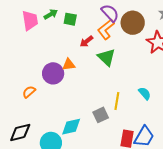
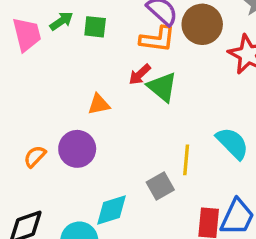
orange L-shape: (106, 29) -> (157, 39), turned -130
red arrow: (86, 41) -> (140, 74), moved
purple circle: (53, 73) -> (77, 149), moved
cyan semicircle: (145, 93) -> (232, 143), size x1.5

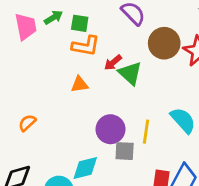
brown circle: (202, 24) -> (164, 43), moved
orange L-shape: (157, 39) -> (86, 46), moved
purple circle: (77, 149) -> (111, 129), moved
gray square: (160, 186) -> (125, 151), turned 30

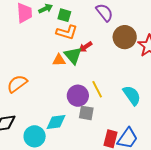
green triangle: (130, 73) -> (73, 55), moved
orange semicircle: (27, 123) -> (17, 84), size x1.5
yellow line: (146, 132) -> (97, 89), moved, turned -42

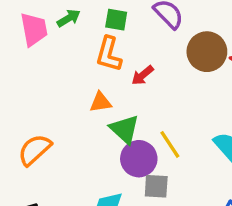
green square: (64, 15) -> (116, 20), moved
orange L-shape: (67, 32) -> (109, 54), turned 95
green triangle: (73, 55) -> (125, 129), moved

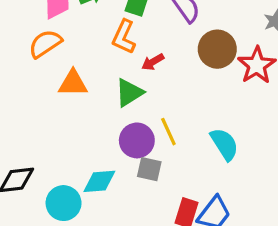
orange triangle: (101, 102) -> (73, 83), moved, size x1.4
green triangle: (125, 129) -> (129, 93), moved, turned 36
orange semicircle: (35, 150) -> (45, 44), moved

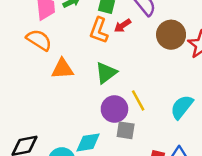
orange semicircle: (45, 44) -> (39, 40), turned 70
red arrow: (153, 62) -> (123, 26), moved
cyan semicircle: (224, 144) -> (182, 107), turned -105

